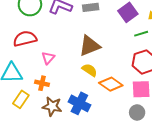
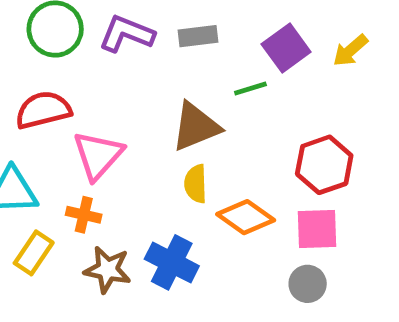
green line: (141, 34) -> (250, 89), moved
pink triangle: (48, 58) -> (98, 155), size x1.6
yellow semicircle: (90, 70) -> (196, 184), turned -126

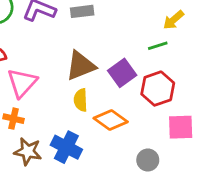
purple square: (286, 48) -> (122, 73), moved
green line: (250, 89) -> (158, 46), moved
pink square: (317, 229) -> (181, 127), moved

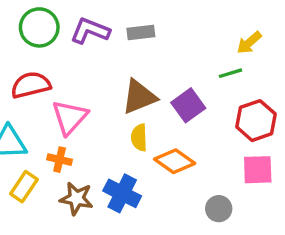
red hexagon: (158, 89) -> (256, 121), moved

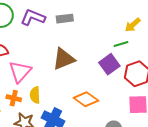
purple square: (188, 105) -> (109, 64), moved
yellow semicircle: (139, 138) -> (35, 95), moved

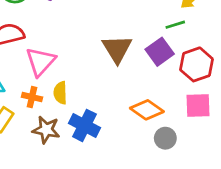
brown triangle: (64, 59) -> (117, 49), moved, turned -40
orange diamond: (86, 99) -> (147, 110), moved

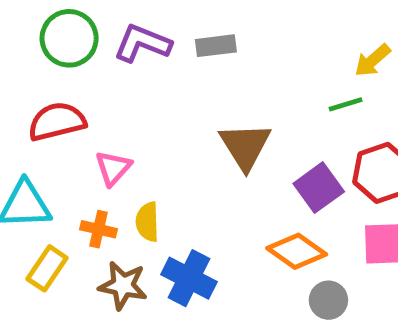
purple square: (160, 52) -> (319, 188), moved
pink triangle: (40, 62) -> (113, 168), size x0.7

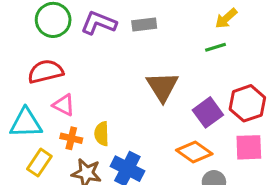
yellow arrow: (373, 60) -> (226, 18), moved
green line: (346, 104) -> (215, 47), moved
pink triangle: (113, 168) -> (64, 105), moved, turned -45

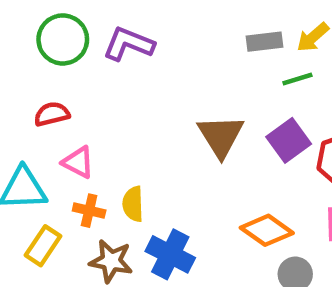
gray rectangle: (144, 24) -> (265, 42), moved
red semicircle: (46, 72) -> (52, 114), size x0.7
purple square: (208, 112) -> (289, 140), moved

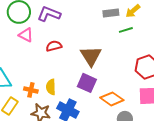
red semicircle: (52, 114) -> (54, 46), moved
purple square: (289, 140) -> (87, 83), moved, turned -30
pink triangle: (78, 162) -> (26, 35), moved

